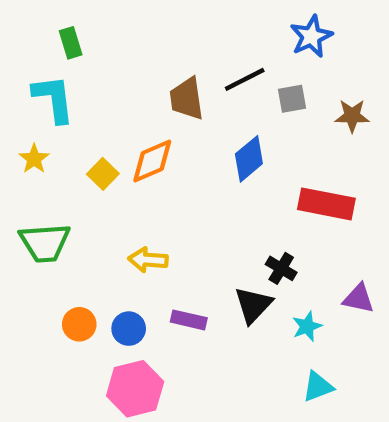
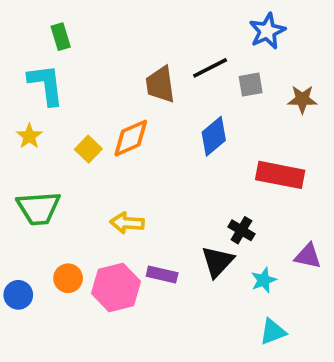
blue circle: (129, 329) -> (18, 295), moved
pink hexagon: (135, 389) -> (116, 287), moved

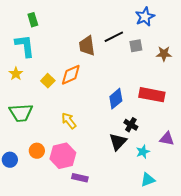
blue diamond: (214, 136) -> (116, 99), moved
yellow arrow: (127, 223) -> (69, 121), turned 48
purple rectangle: (162, 275) -> (80, 178), moved

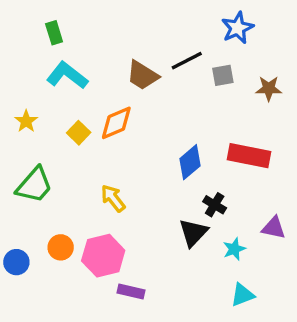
cyan L-shape: (25, 46) -> (67, 75), moved, turned -45
brown trapezoid: (87, 46) -> (143, 75), turned -50
green trapezoid: (21, 113) -> (34, 185), turned -45

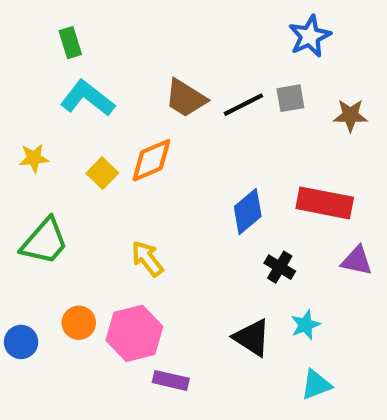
black line: (187, 61) -> (243, 105), moved
yellow star: (26, 121) -> (34, 158), turned 30
purple triangle: (274, 228) -> (357, 261), moved
black triangle: (193, 233) -> (252, 338), moved, turned -40

